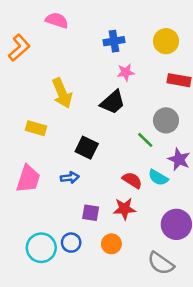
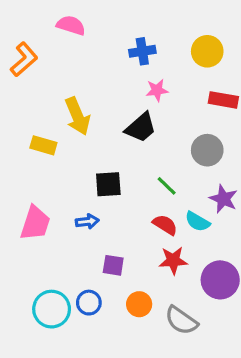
yellow rectangle: (36, 128) -> (43, 145), moved
green line: (145, 140) -> (167, 186), moved
black square: (87, 148) -> (108, 184), turned -30
red star: (124, 209) -> (173, 260), moved
gray semicircle: (161, 263) -> (181, 320), moved

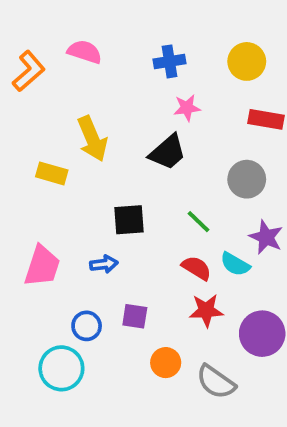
pink semicircle: (71, 25) -> (85, 52), moved
blue circle: (89, 303) -> (87, 326), moved

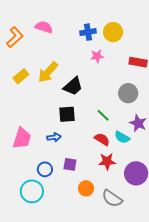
yellow circle: (247, 61) -> (113, 32), moved
yellow arrow: (92, 139) -> (48, 72), turned 65
black trapezoid: (168, 152) -> (73, 86), moved
yellow rectangle: (52, 173) -> (21, 76), moved, turned -56

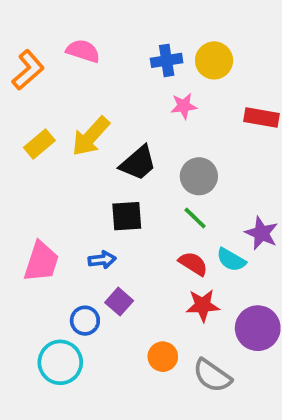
gray circle: (128, 93) -> (199, 176), moved
purple square: (70, 164) -> (119, 302), moved, turned 32

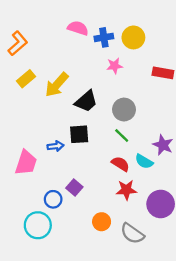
pink semicircle: (83, 51) -> (78, 28), moved
yellow rectangle: (39, 144) -> (26, 79), moved
blue arrow: (102, 260) -> (56, 146), moved

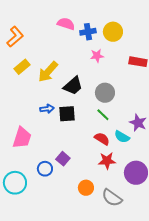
blue arrow: (56, 146) -> (47, 109), moved
cyan circle: (38, 225) -> (15, 183), moved

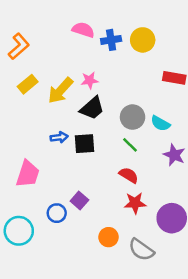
pink star: (97, 56) -> (90, 80), moved
cyan semicircle: (122, 137) -> (160, 123), moved

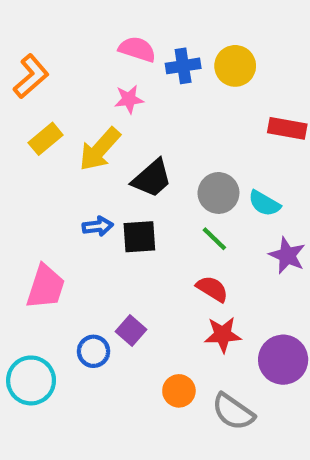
pink star: (90, 80) -> (129, 99), moved

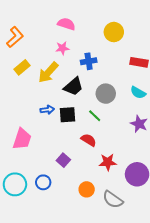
blue cross: (183, 66) -> (89, 61), moved
cyan semicircle: (264, 203) -> (138, 93), moved
green line: (214, 239) -> (95, 116), moved
red semicircle: (212, 289) -> (89, 140), moved
blue circle: (94, 351) -> (43, 182), moved

